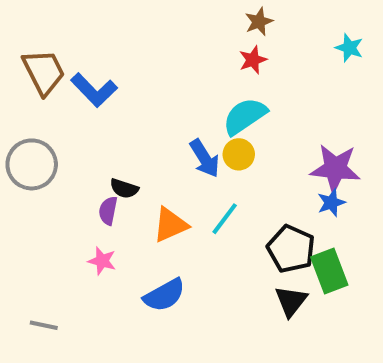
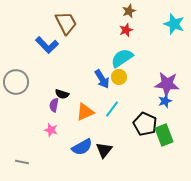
cyan star: (349, 48) -> (174, 24), size x1.5
brown trapezoid: (44, 72) -> (66, 23), moved
black triangle: (291, 301) -> (104, 150), moved

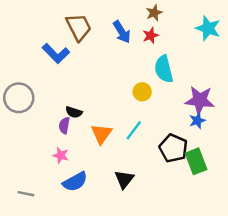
cyan semicircle: (122, 58) -> (164, 69), moved, turned -70
blue arrow: (102, 79) -> (122, 32), moved
orange triangle: (85, 112) -> (101, 134), turned -30
blue semicircle: (82, 147) -> (75, 182), moved

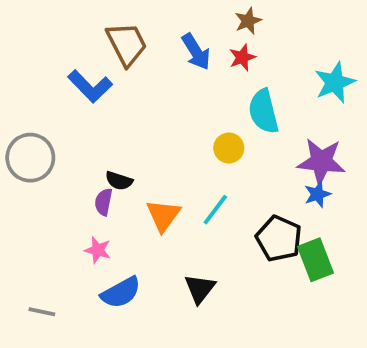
cyan star: (208, 28) -> (335, 82), moved, turned 30

